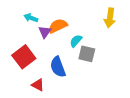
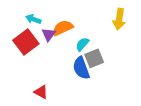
gray square: (87, 54) -> (94, 58), turned -36
red square: (24, 57) -> (26, 42), moved
blue semicircle: (58, 67) -> (81, 68), moved

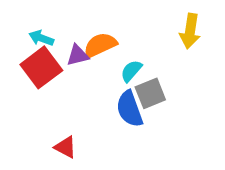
cyan arrow: (33, 19) -> (41, 38), moved
purple triangle: (49, 34) -> (78, 55), turned 40

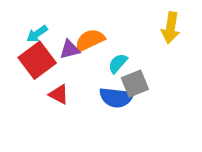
cyan arrow: (41, 38) -> (37, 34), turned -55
blue semicircle: (130, 109) -> (116, 98), turned -64
red triangle: (65, 147) -> (59, 94), moved

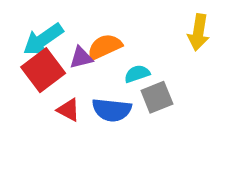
cyan arrow: (37, 34) -> (43, 40), size x1.6
cyan semicircle: (118, 63) -> (137, 74), turned 30
blue semicircle: (116, 98) -> (112, 110), moved

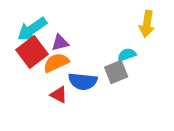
orange semicircle: (105, 47) -> (56, 63), moved
cyan semicircle: (137, 74) -> (127, 55), moved
red triangle: (68, 110) -> (59, 95), moved

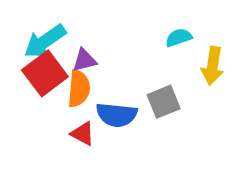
yellow arrow: (147, 24) -> (213, 66), moved
cyan semicircle: (127, 55) -> (179, 38), moved
orange semicircle: (56, 63) -> (79, 88), turned 120

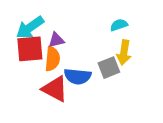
yellow arrow: (213, 66) -> (124, 53), moved
red square: (45, 73) -> (30, 49), turned 32
red triangle: (83, 134) -> (55, 89), size x1.6

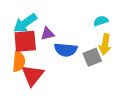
orange semicircle: (52, 59) -> (19, 61), moved
blue semicircle: (78, 76) -> (66, 50), moved
red triangle: (55, 89) -> (33, 75), moved, turned 40

